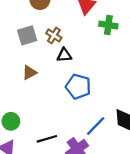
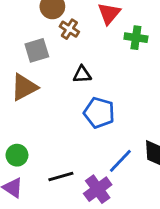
brown cross: (54, 35) -> (69, 29), moved
brown triangle: (29, 73) -> (24, 87), moved, size x1.5

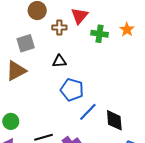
brown cross: (69, 29) -> (59, 27), moved, turned -32
blue line: (120, 161) -> (88, 112), moved

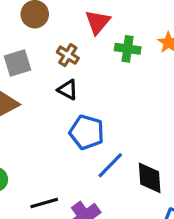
brown cross: (59, 27) -> (68, 55), moved, turned 32
black triangle: (59, 61) -> (68, 90), turned 32

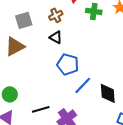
brown cross: (68, 55) -> (56, 15), turned 32

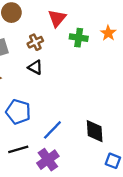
blue pentagon: (68, 64) -> (18, 112), moved
blue line: (83, 85) -> (52, 130), moved

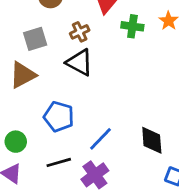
black triangle: (35, 67) -> (80, 62), size x1.5

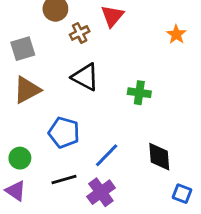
green cross: (132, 26) -> (139, 93), moved
brown cross: (80, 32) -> (80, 33), moved
gray square: (35, 39) -> (23, 49), moved

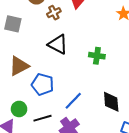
gray square: (23, 49) -> (13, 24), turned 30
brown triangle: (27, 90) -> (19, 66), moved
green circle: (20, 158) -> (19, 109), moved

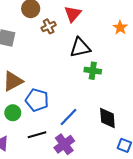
black triangle: (58, 44) -> (80, 48), moved, turned -40
green circle: (19, 109) -> (13, 113), moved

